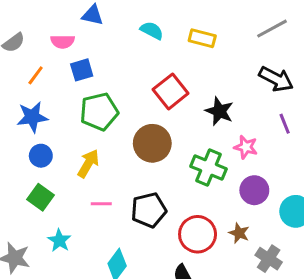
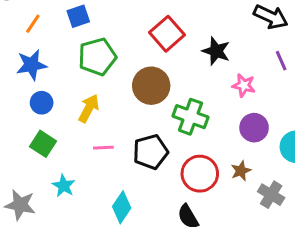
green cross: (208, 168) -> (190, 117), moved
brown star: (239, 233) -> (241, 171), turned 30

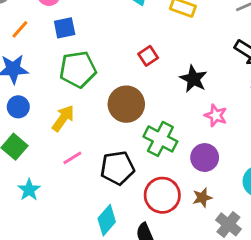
red square: (167, 34) -> (148, 56), size x0.6
purple circle: (254, 128) -> (205, 158), moved
pink line: (103, 148) -> (72, 158), turned -36
cyan diamond: (122, 207) -> (107, 220), moved

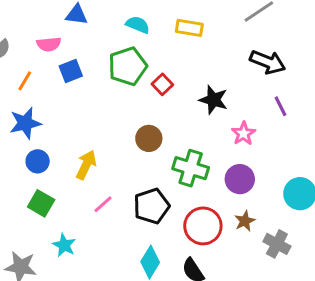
green pentagon: (78, 69) -> (128, 66), moved
brown circle: (126, 104) -> (149, 138), size x0.7
pink star: (216, 115) -> (243, 134), turned 30

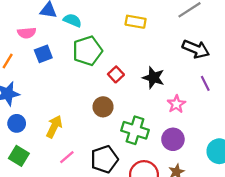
cyan semicircle: (138, 25) -> (72, 20), moved
red square: (162, 84) -> (116, 74), moved

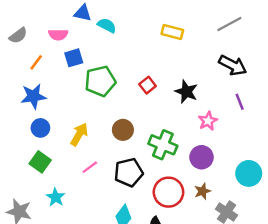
green pentagon: (87, 51) -> (100, 81), moved
brown circle: (103, 107) -> (123, 130), moved

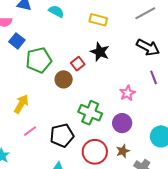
cyan semicircle: (107, 25) -> (56, 11), moved
blue square: (74, 58) -> (17, 41), turned -35
black star: (186, 92) -> (100, 52), moved
brown circle: (123, 130) -> (64, 79), moved

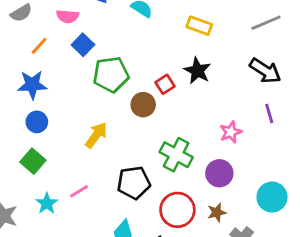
yellow arrow: (21, 104) -> (96, 135), moved
pink line: (30, 131) -> (79, 191), moved

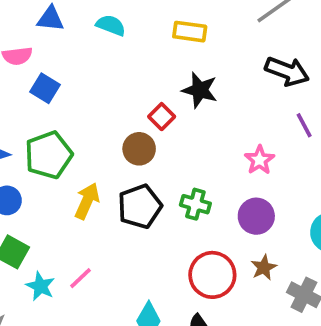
green pentagon: (111, 74) -> (49, 155), moved
green cross: (176, 155) -> (195, 204), size x0.7
black pentagon: (134, 183) -> (140, 206), moved
cyan star: (47, 203) -> (40, 286), moved

